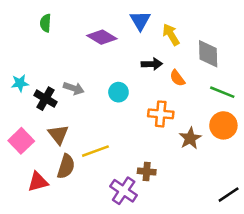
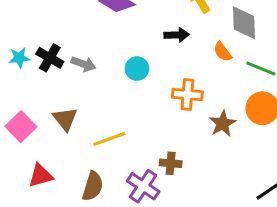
orange semicircle: (177, 78) -> (223, 52), moved
black cross: (46, 99) -> (50, 58), moved
brown semicircle: (66, 166) -> (93, 186), moved

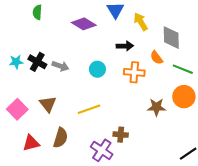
orange cross: (187, 95) -> (134, 72), moved
brown star: (223, 124) -> (156, 107), turned 30
yellow line: (109, 139) -> (89, 109), moved
brown semicircle: (93, 186) -> (61, 138), moved

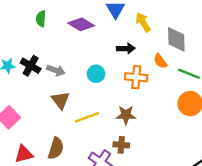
green semicircle: (37, 12) -> (41, 19), moved
brown triangle: (48, 104) -> (60, 100), moved
brown star: (156, 107) -> (126, 115), moved

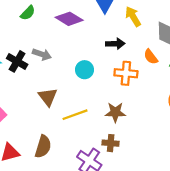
green semicircle: (41, 19) -> (28, 13), turned -140
gray arrow: (56, 70) -> (42, 54), moved

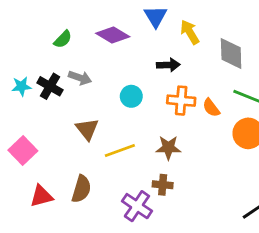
green semicircle: (28, 13) -> (63, 39), moved
orange semicircle: (151, 57) -> (211, 108), moved

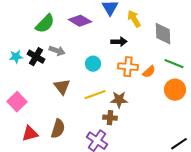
green semicircle: (63, 39) -> (45, 24), size x1.5
orange semicircle: (211, 108) -> (149, 72), turned -96
yellow line: (120, 150) -> (95, 95), moved
brown cross: (163, 185) -> (110, 118), moved

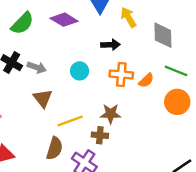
gray arrow: (57, 51) -> (37, 67), moved
yellow line: (95, 95) -> (70, 121), moved
brown semicircle: (58, 129) -> (55, 148), moved

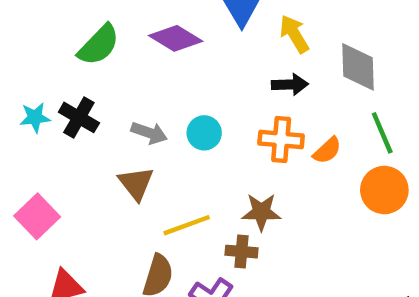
black arrow: (111, 45) -> (290, 85), moved
gray arrow: (37, 67) -> (149, 133), moved
green line: (176, 71) -> (382, 133), turned 45

